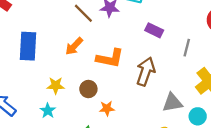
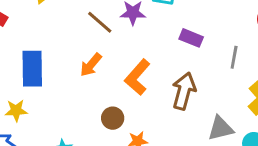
orange L-shape: (110, 58) -> (137, 77), turned 124
yellow star: (56, 86) -> (16, 111), moved

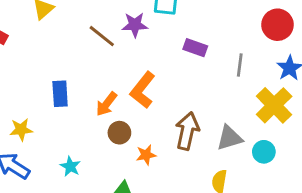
orange arrow: (91, 65) -> (106, 104), moved
blue rectangle: (32, 69) -> (60, 94), moved, size x0.7
brown arrow: (184, 91) -> (187, 131), moved

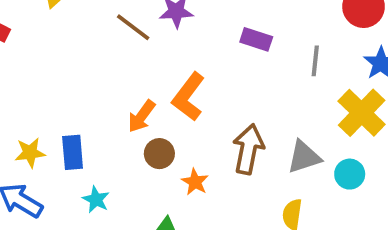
blue rectangle: (60, 94) -> (73, 152), moved
orange star: (146, 155) -> (195, 182), turned -30

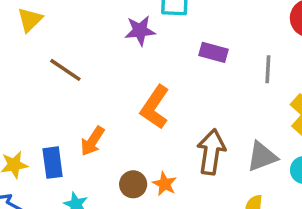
brown line: (133, 27) -> (65, 70), moved
orange arrow: (141, 116) -> (92, 141), moved
brown circle: (159, 154) -> (133, 184), moved

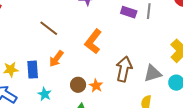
gray line: (268, 69) -> (149, 11), moved
brown line: (65, 70) -> (49, 28), moved

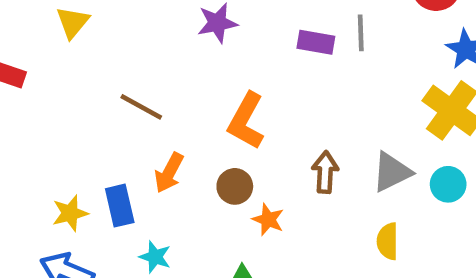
brown arrow: (124, 69) -> (325, 172), size x0.7
brown circle: (78, 85) -> (235, 186), moved

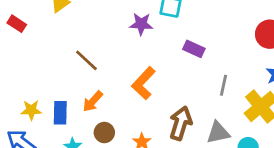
gray line: (361, 33) -> (224, 85), moved
brown arrow: (325, 172) -> (181, 123), size x1.4
brown circle: (235, 186) -> (104, 133), moved

